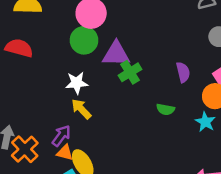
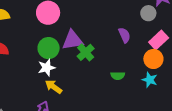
green circle: (84, 40) -> (49, 48), moved
purple semicircle: (183, 72) -> (124, 35), moved

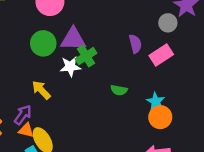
pink rectangle: (159, 40) -> (161, 55), moved
orange circle: (153, 59) -> (160, 117), moved
white star: (47, 68) -> (70, 67), moved

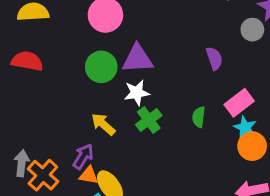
pink rectangle: (161, 55) -> (239, 103), moved
green cross: (86, 56) -> (149, 120), moved
green semicircle: (119, 90) -> (199, 117), turned 91

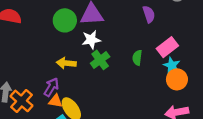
yellow arrow: (103, 124) -> (66, 63), turned -36

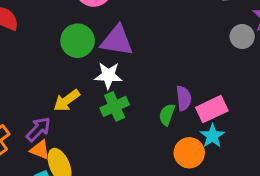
purple semicircle: (149, 14) -> (184, 98), moved
yellow arrow: (66, 63) -> (67, 100), turned -54
orange circle: (177, 79) -> (189, 153), moved

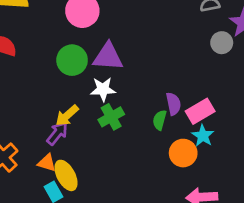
purple arrow: (38, 129) -> (57, 133), moved

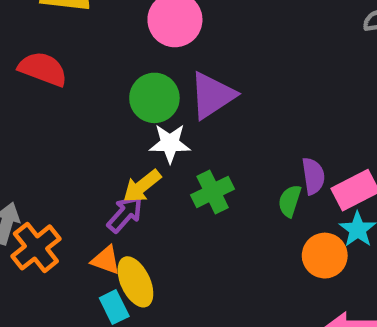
purple triangle: (108, 57) -> (212, 95), turned -40
white star: (103, 89) -> (170, 143), moved

